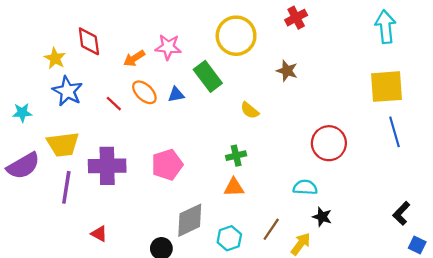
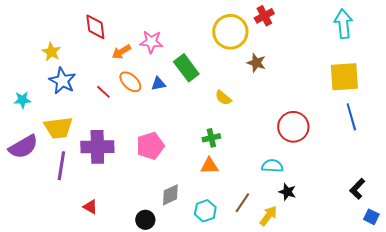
yellow circle: (236, 36) -> (230, 32), moved
red diamond: (89, 41) -> (95, 27), moved
gray diamond: (190, 220) -> (170, 195), size x0.7

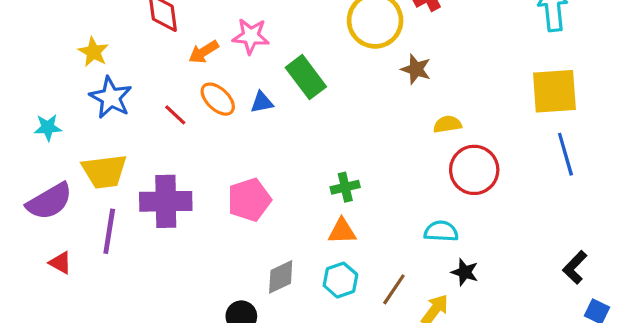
yellow semicircle: (223, 98) -> (447, 124), moved, turned 132
red triangle: (90, 207) -> (60, 263), moved
cyan hexagon: (205, 211) -> (340, 280), moved

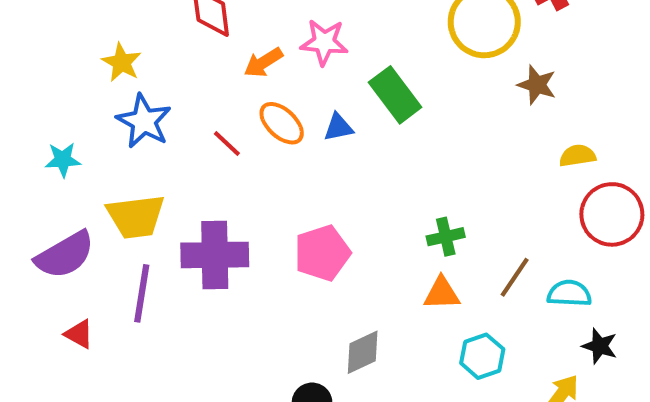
cyan hexagon: (340, 280) -> (482, 356), moved
brown line: (394, 289) -> (515, 277), moved

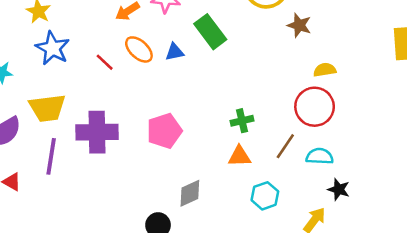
red circle: (612, 214) -> (315, 107), moved

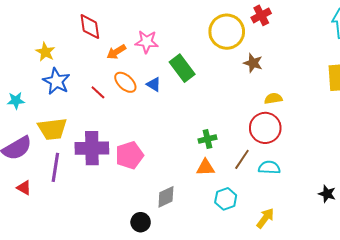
blue triangle: (175, 52) -> (154, 84), turned 42
pink pentagon: (164, 131) -> (129, 155), moved
black star: (339, 189) -> (327, 194), moved

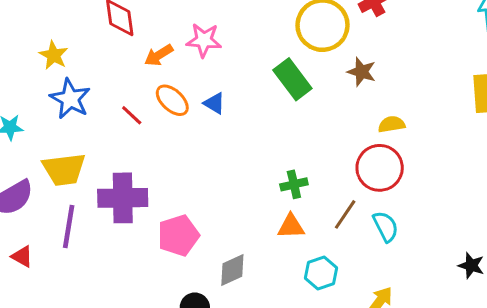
green rectangle: (182, 68) -> (292, 79), moved
pink pentagon: (129, 155) -> (178, 235), moved
cyan semicircle: (269, 167) -> (386, 226), turned 60

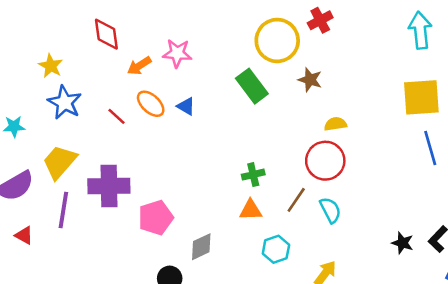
yellow trapezoid: (64, 169) -> (60, 162), turned 138

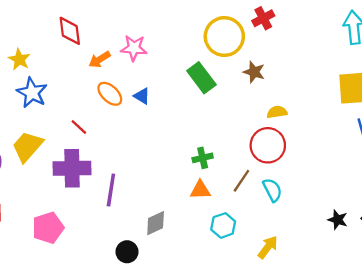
red line: (117, 116) -> (79, 127), moved
purple line: (63, 210) -> (111, 190), moved
pink pentagon: (156, 218) -> (48, 228), moved

